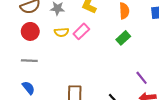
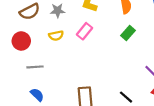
red circle: (30, 31) -> (21, 41), moved
yellow semicircle: (62, 32) -> (56, 36), moved

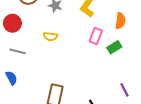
pink rectangle: (85, 31) -> (96, 36), moved, turned -35
yellow semicircle: (56, 36) -> (50, 36), moved

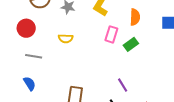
purple line: (125, 90) -> (123, 85), moved

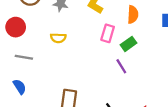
purple line: (123, 85) -> (121, 66), moved

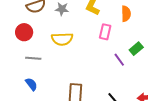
yellow semicircle: (58, 38) -> (62, 39), size x1.5
green rectangle: (129, 44) -> (136, 49), moved

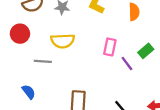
pink rectangle: (105, 32) -> (110, 47), moved
gray line: (33, 58) -> (43, 61), moved

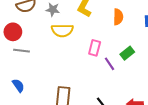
yellow semicircle: (63, 41) -> (62, 30), moved
gray line: (43, 61) -> (22, 51), moved

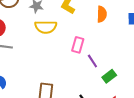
green rectangle: (127, 53) -> (109, 76), moved

